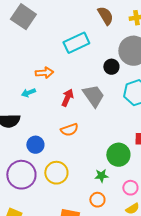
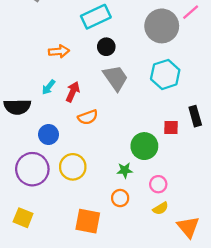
black circle: (111, 67) -> (106, 47), moved
cyan arrow: (28, 93) -> (49, 87), moved, turned -32
red arrow: (67, 98) -> (73, 92), moved

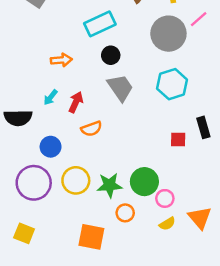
green circle: (144, 146) -> (144, 182), moved
green star: (125, 170) -> (110, 185), moved, size x1.5
orange triangle: (188, 227) -> (200, 218), moved

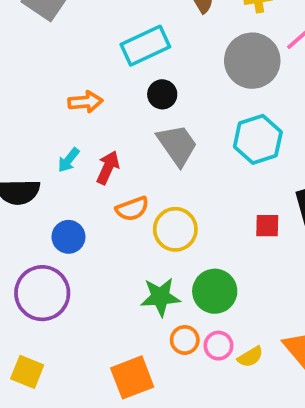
yellow circle: (76, 180) -> (175, 229), moved
pink circle: (165, 198) -> (218, 346), moved
orange square: (91, 237) -> (132, 377), turned -32

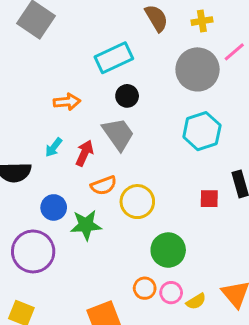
gray trapezoid: (177, 145) -> (118, 134), moved
green star: (160, 297) -> (86, 225), moved

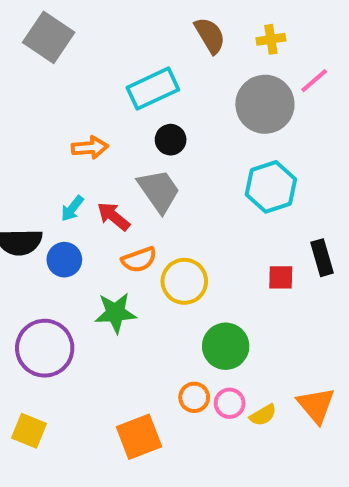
red arrow: (84, 153) -> (114, 216), turned -75
blue circle: (54, 207) -> (64, 260), moved

